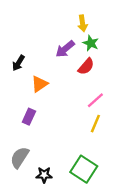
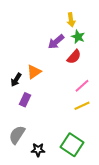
black arrow: (18, 63) -> (16, 80), moved
yellow line: (95, 124) -> (82, 106), turned 42

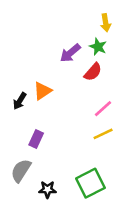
yellow arrow: (71, 20) -> (106, 23), moved
purple rectangle: (25, 100) -> (36, 139), moved
green square: (72, 145) -> (90, 183), turned 30

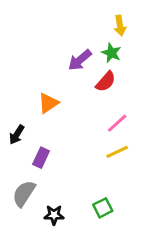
black arrow: (20, 101) -> (17, 135), moved
green square: (90, 183) -> (103, 208), size x0.6

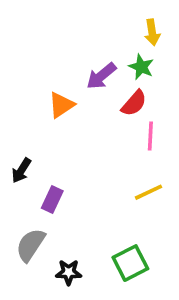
orange triangle: (48, 103) -> (61, 105), moved
pink line: (117, 123) -> (150, 136), moved, turned -45
green square: (103, 208) -> (130, 263), size x1.4

